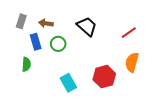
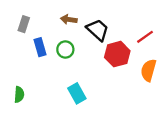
brown arrow: (46, 23) -> (69, 19), moved
green semicircle: (26, 64) -> (19, 95), moved
red hexagon: (104, 77) -> (117, 54), moved

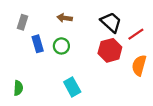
black trapezoid: (98, 30) -> (111, 22), moved

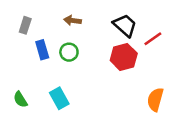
orange semicircle: (139, 65) -> (155, 100), moved
cyan rectangle: (72, 87) -> (59, 98), moved
green semicircle: (18, 88) -> (20, 100), turned 144

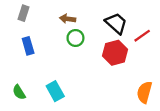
gray rectangle: (25, 25) -> (24, 13), moved
blue rectangle: (42, 50) -> (28, 46), moved
green circle: (69, 52) -> (75, 38), moved

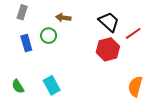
green circle: (75, 38) -> (49, 36), moved

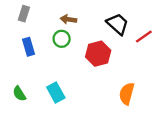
green circle: (49, 36) -> (62, 39), moved
red hexagon: (108, 49) -> (98, 54), moved
orange semicircle: (135, 86) -> (127, 94), moved

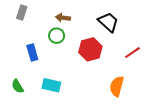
red line: (144, 36) -> (132, 53), moved
blue rectangle: (28, 47) -> (32, 53), moved
cyan rectangle: (56, 93) -> (51, 85), turned -48

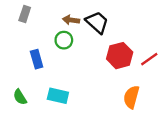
black trapezoid: (108, 22) -> (97, 22), moved
red hexagon: (90, 49) -> (120, 56), moved

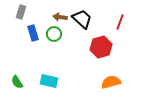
blue rectangle: (37, 59) -> (33, 33), moved
red line: (149, 59) -> (120, 22), moved, turned -35
orange semicircle: (131, 97) -> (111, 82), turned 60

